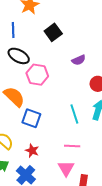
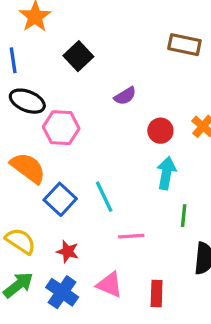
cyan line: (74, 114) -> (104, 197), moved
blue square: (31, 118) -> (60, 199), turned 30
pink triangle: (66, 168) -> (109, 285), moved, turned -30

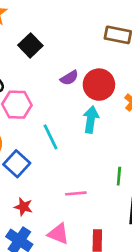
red circle: (160, 131) -> (99, 85), moved, size x1.5
cyan arrow: (166, 173) -> (91, 120), moved
cyan line: (104, 197) -> (50, 137), moved

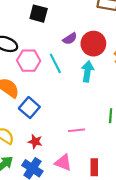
black square: (30, 45) -> (39, 14), turned -30
cyan line: (50, 137) -> (55, 63), moved

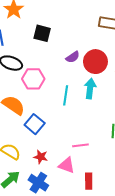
cyan line: (55, 63) -> (66, 95), moved, turned 36
pink triangle: (63, 162) -> (67, 165), moved
red rectangle: (94, 167) -> (89, 181), moved

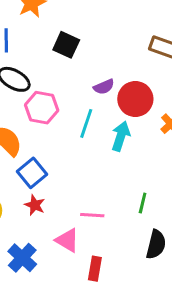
cyan line: (66, 95) -> (86, 123), moved
red star: (41, 157) -> (35, 205), moved

